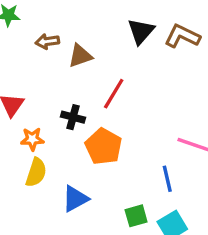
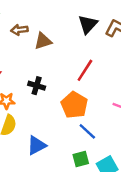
red line: (114, 94) -> (85, 70), moved
orange pentagon: (104, 147) -> (74, 105), moved
blue line: (167, 179) -> (87, 131), moved, turned -36

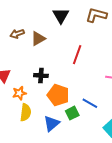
black triangle: (88, 24) -> (61, 16), moved
orange pentagon: (74, 105) -> (58, 95), moved
green square: (81, 159) -> (72, 113), moved

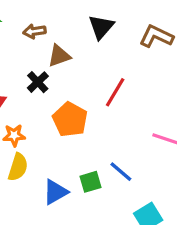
brown arrow: (17, 34) -> (34, 31), moved
black cross: (41, 76) -> (38, 82), moved, turned 32
orange pentagon: (58, 95) -> (70, 119), moved

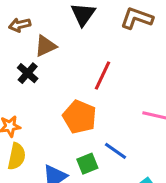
orange pentagon: (70, 119) -> (79, 117), moved

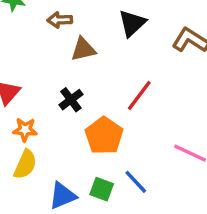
black cross: (28, 73) -> (71, 100), moved
green square: (87, 164) -> (102, 189), turned 30

